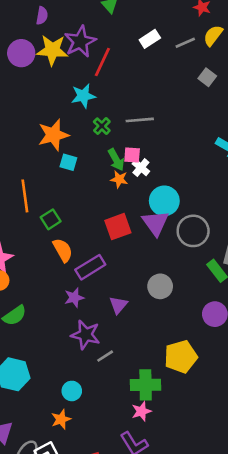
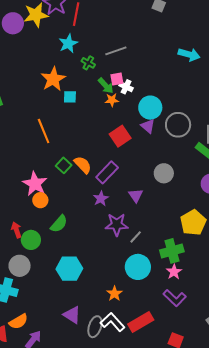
green square: (51, 219) -> (64, 165), moved
purple triangle: (155, 223) -> (148, 126), size x0.7
cyan circle: (72, 391) -> (138, 267), moved, size x1.6

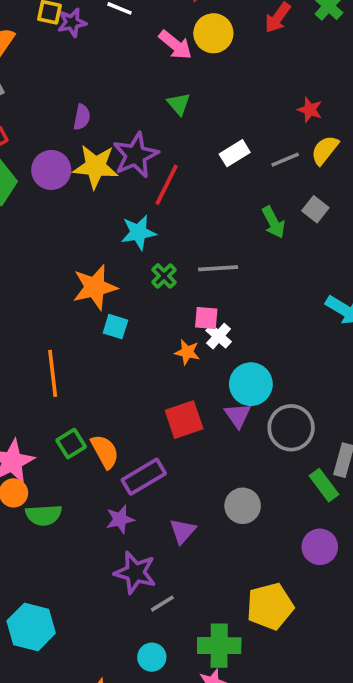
green arrow: (106, 86) -> (273, 222), moved
green semicircle: (59, 224) -> (44, 515), moved, turned 30
cyan circle: (138, 267) -> (152, 657), size x0.6

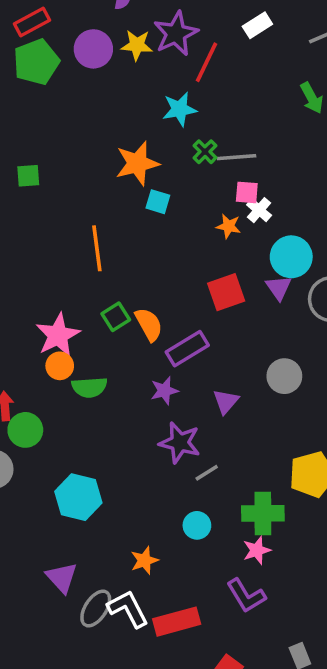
white rectangle: (235, 153) -> (257, 25), moved
yellow star: (96, 167) -> (137, 45), size x0.7
gray line: (218, 268) -> (237, 157), moved

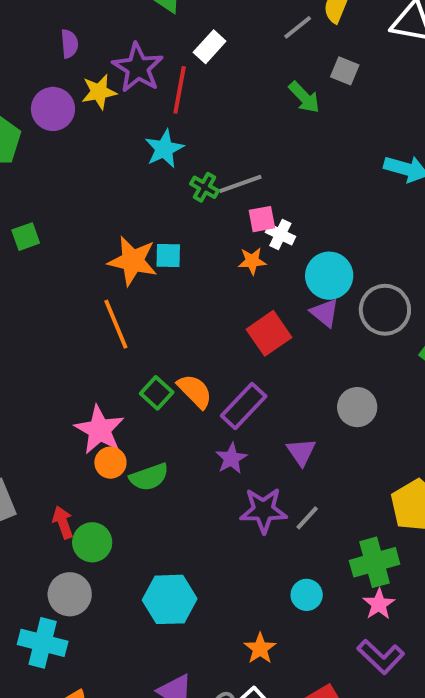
white rectangle: (257, 25) -> (210, 47), moved
orange star: (137, 163) -> (133, 261), moved, turned -30
green square: (28, 176) -> (26, 237), moved
gray line: (207, 473) -> (307, 518), moved

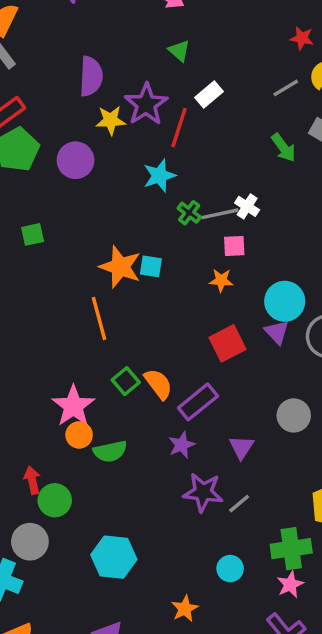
purple semicircle: (69, 44) -> (91, 76), size x1.6
purple circle: (53, 109) -> (76, 160), moved
white cross: (280, 234) -> (247, 206), moved

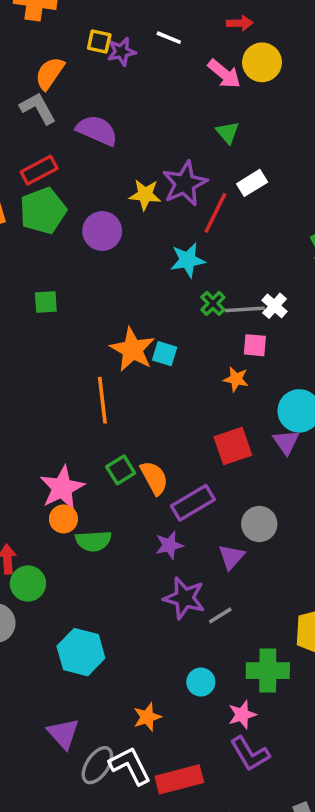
purple semicircle: (91, 76) -> (97, 130), moved, turned -78
gray circle: (294, 415) -> (259, 524), moved
pink star: (290, 584) -> (242, 715), moved

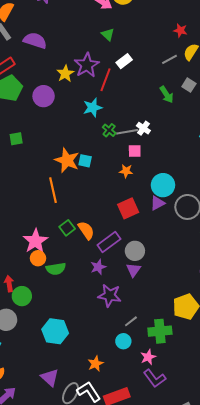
yellow star: (145, 195) -> (65, 74), turned -30
purple triangle: (286, 442) -> (157, 203), turned 42
gray circle: (259, 524) -> (135, 251), moved
gray line: (220, 615) -> (131, 321), moved

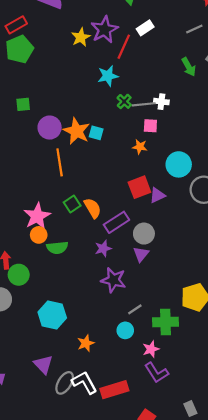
purple circle: (44, 96) -> (50, 128), moved
white cross: (143, 128) -> (161, 102), turned -32
purple triangle: (157, 203) -> (157, 195), moved
orange star: (96, 364) -> (86, 343), moved

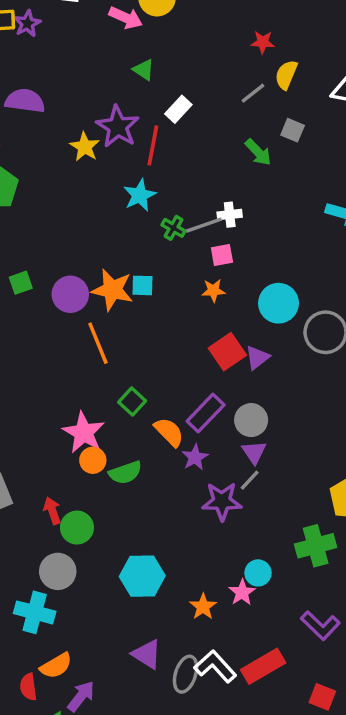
green square: (23, 104) -> (21, 283), moved
orange semicircle: (93, 208) -> (169, 432), moved
gray line: (135, 309) -> (250, 480), moved
pink star: (151, 349) -> (242, 592), moved

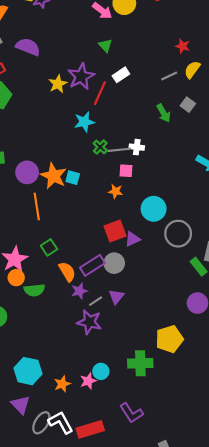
gray circle: (251, 420) -> (114, 263), moved
gray line: (250, 480) -> (96, 301), moved
cyan hexagon: (142, 576) -> (28, 371), moved

